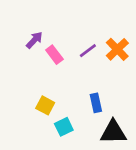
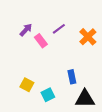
purple line: (88, 51) -> (59, 29), moved
yellow square: (45, 105) -> (27, 85), moved

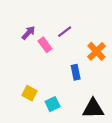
orange cross: (88, 37) -> (96, 51), moved
blue rectangle: (72, 77) -> (76, 72), moved

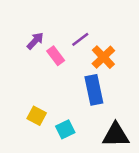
orange cross: (96, 51) -> (103, 57), moved
blue rectangle: (76, 72) -> (94, 90), size x1.5

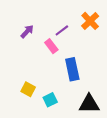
pink rectangle: (56, 56) -> (51, 46), moved
orange cross: (103, 57) -> (90, 21), moved

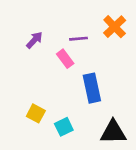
purple line: (62, 30) -> (79, 39), turned 32

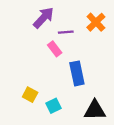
purple arrow: (34, 40) -> (43, 18), moved, size x1.5

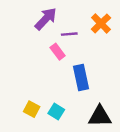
yellow square: (30, 95) -> (32, 109), moved
cyan square: (54, 106) -> (56, 112), turned -32

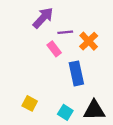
orange cross: (101, 23) -> (89, 41), moved
cyan square: (56, 112) -> (65, 112), moved

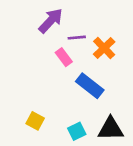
blue rectangle: (76, 73) -> (90, 86), turned -40
cyan square: (65, 112) -> (77, 131), turned 32

